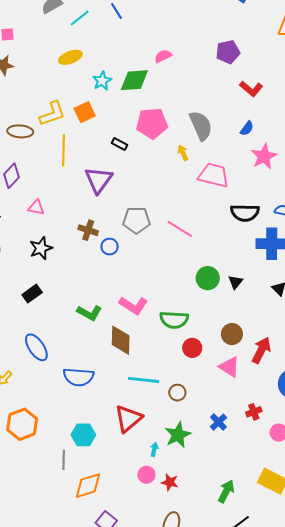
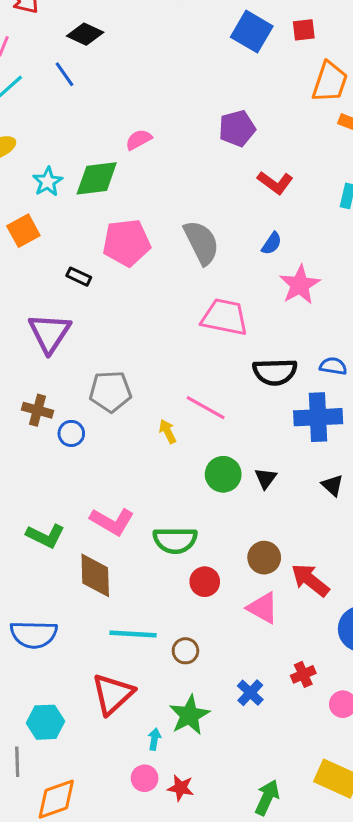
yellow arrow: (183, 153) -> (168, 431), moved
pink line: (180, 229) -> (206, 408), moved
red arrow: (261, 350) -> (310, 580), turned -76

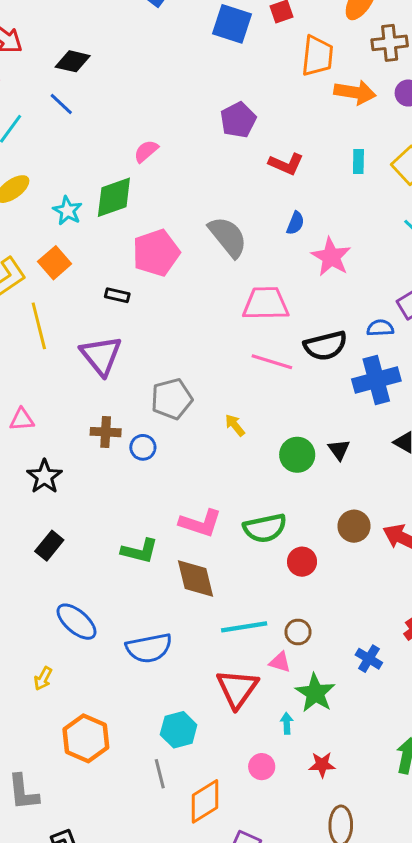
pink line: (206, 408) -> (272, 362), moved
pink triangle: (263, 608) -> (280, 662), moved, size x0.7
pink circle: (145, 778) -> (262, 767), moved

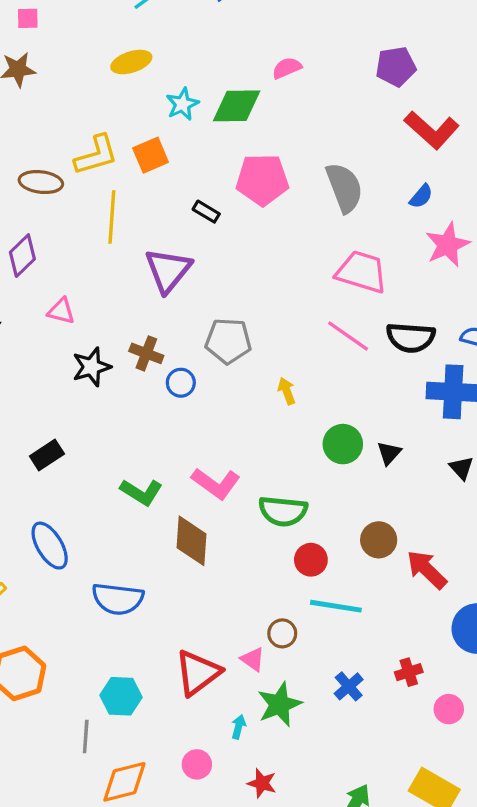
red L-shape: (286, 164) -> (432, 130), size x1.4
black star: (44, 477) -> (92, 367), moved
cyan line: (244, 627) -> (336, 606), moved

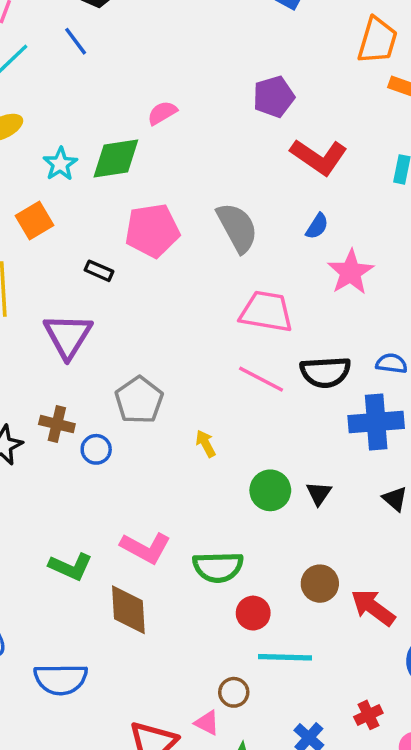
gray pentagon: (228, 341) -> (139, 400), turned -30

